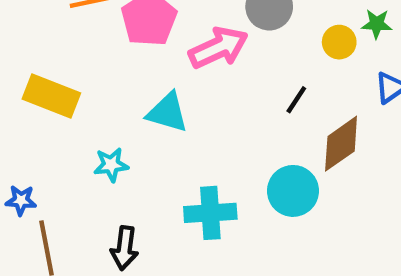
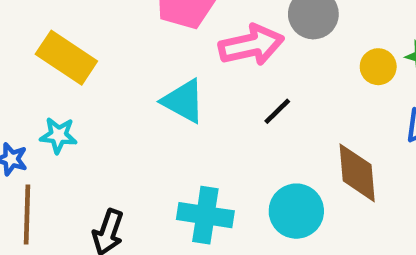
black line: (296, 100) -> (277, 111), moved
brown diamond: (341, 144) -> (357, 173), turned -72
cyan star: (111, 165) -> (58, 135), moved

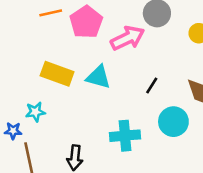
yellow rectangle: (66, 58) -> (57, 74), moved
black line: (277, 111) -> (152, 85), moved

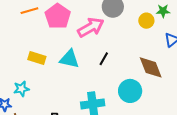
yellow rectangle: (57, 74) -> (37, 58), size x0.7
black line: (152, 85) -> (104, 59), moved

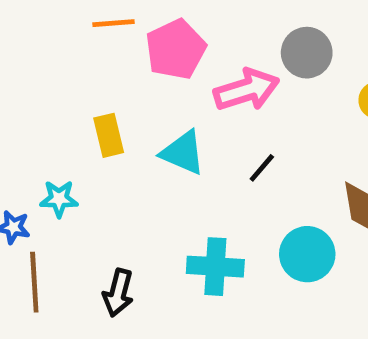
yellow rectangle: (37, 58) -> (109, 135), turned 48

